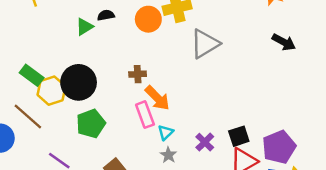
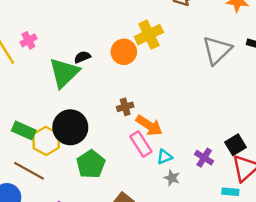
green triangle: (84, 27) -> (64, 73), size x1.8
gray triangle: (205, 44) -> (217, 50), moved
cyan triangle: (166, 132) -> (164, 157), turned 35

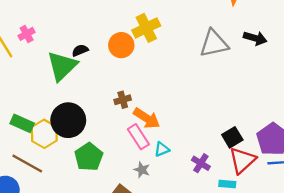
gray triangle: (217, 50) -> (214, 43), turned 32
purple cross: (204, 158) -> (201, 163), moved
gray star: (172, 178) -> (142, 170), moved

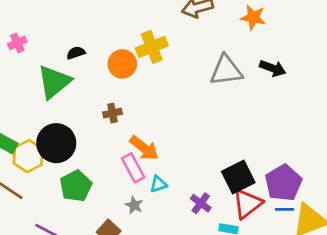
black semicircle: (80, 50) -> (76, 53), moved
brown cross: (123, 100) -> (112, 113), moved
black square: (232, 137) -> (238, 177), size x1.4

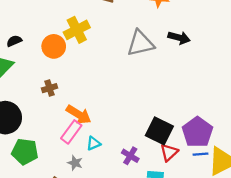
pink rectangle: (133, 168) -> (71, 132), turned 70
black square: (238, 177) -> (159, 131), turned -32
green pentagon: (76, 186) -> (25, 152), turned -30
red triangle: (247, 204) -> (169, 152), size x0.7

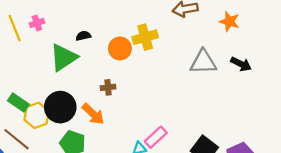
orange arrow: (79, 115) -> (93, 114), moved
pink rectangle: (71, 132) -> (156, 137), moved

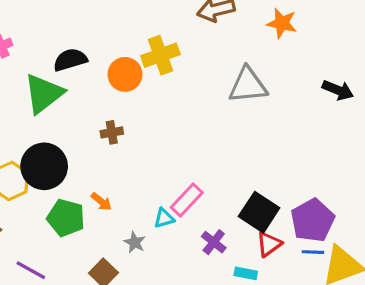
black semicircle: (83, 36) -> (70, 60), size x1.5
black arrow: (241, 64) -> (338, 90), moved
orange arrow: (93, 114) -> (101, 202), moved, size x0.6

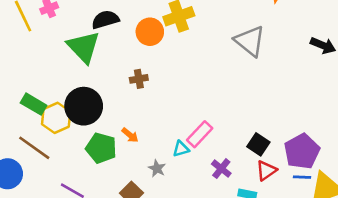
gray triangle: (248, 85) -> (250, 41), turned 44
green triangle: (44, 94) -> (84, 47), turned -36
black square: (259, 212) -> (258, 144), size x0.7

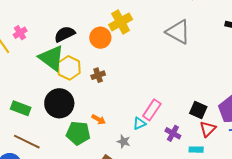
yellow hexagon: (56, 118) -> (69, 68), moved

